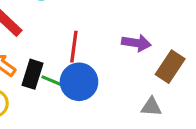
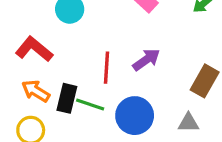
purple arrow: (136, 43) -> (146, 60), moved, turned -40
blue circle: (79, 82) -> (135, 116), moved

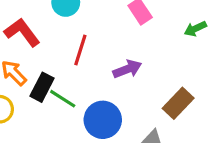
red line: (107, 68) -> (80, 50), moved

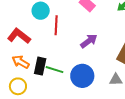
red line: (80, 50) -> (56, 25), moved

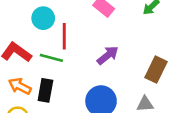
green line: (55, 70) -> (51, 58), moved

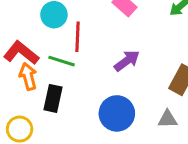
orange arrow: (20, 86) -> (28, 77), moved, turned 45

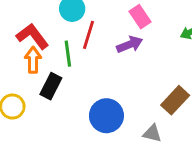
green line: (62, 61) -> (68, 54), turned 50
purple arrow: (127, 61) -> (130, 44), moved

